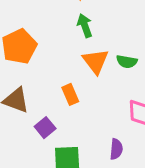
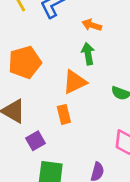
orange triangle: (96, 61) -> (75, 82), moved, turned 32

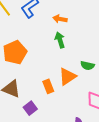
orange triangle: (75, 82) -> (67, 76), moved

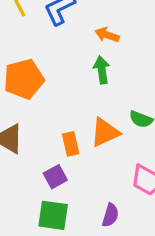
purple square: (30, 108) -> (55, 177), moved

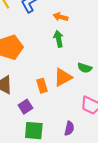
purple square: (55, 177) -> (25, 107), moved

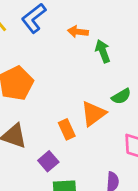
green arrow: (59, 39) -> (103, 51), moved
green semicircle: (85, 68) -> (121, 96), turned -40

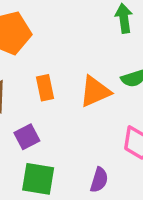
orange rectangle: (67, 129) -> (45, 88), moved

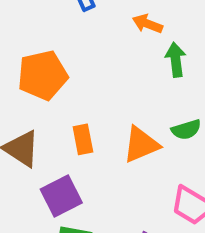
purple square: (27, 137) -> (61, 196), size x1.4

